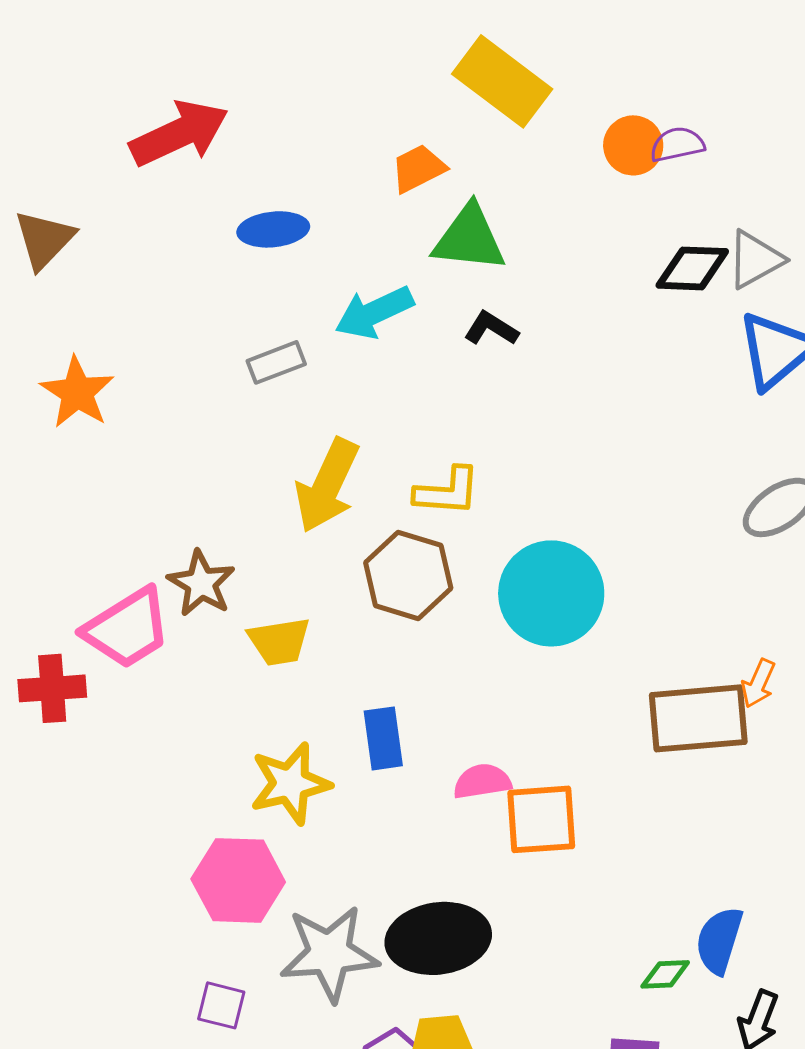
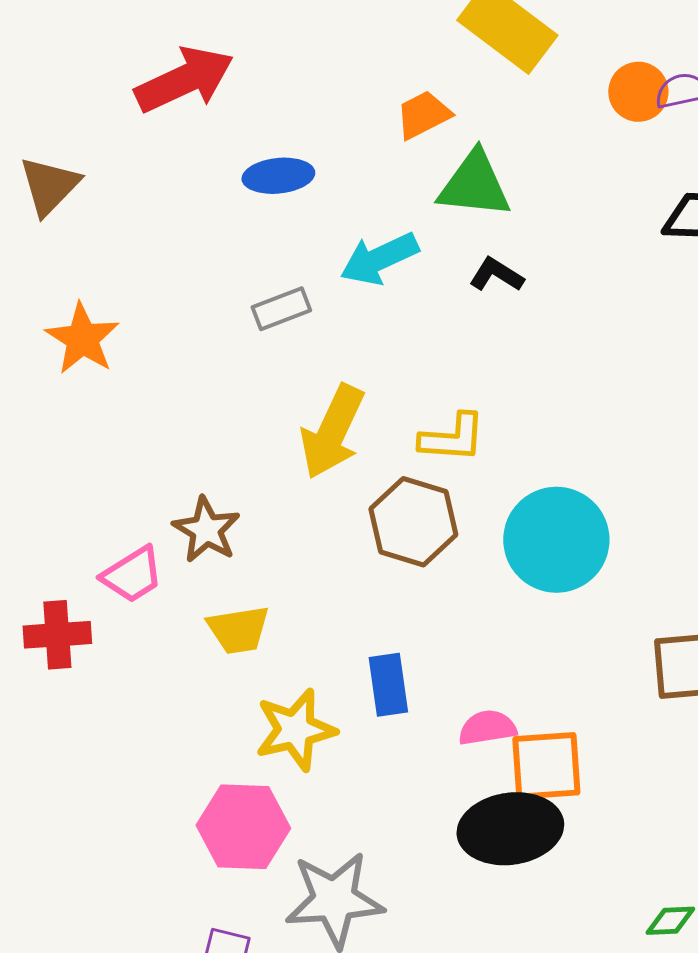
pink trapezoid: (127, 628) -> (132, 575), size x0.7
yellow trapezoid: (279, 641) -> (238, 630), moved
black ellipse: (438, 938) -> (510, 829), moved

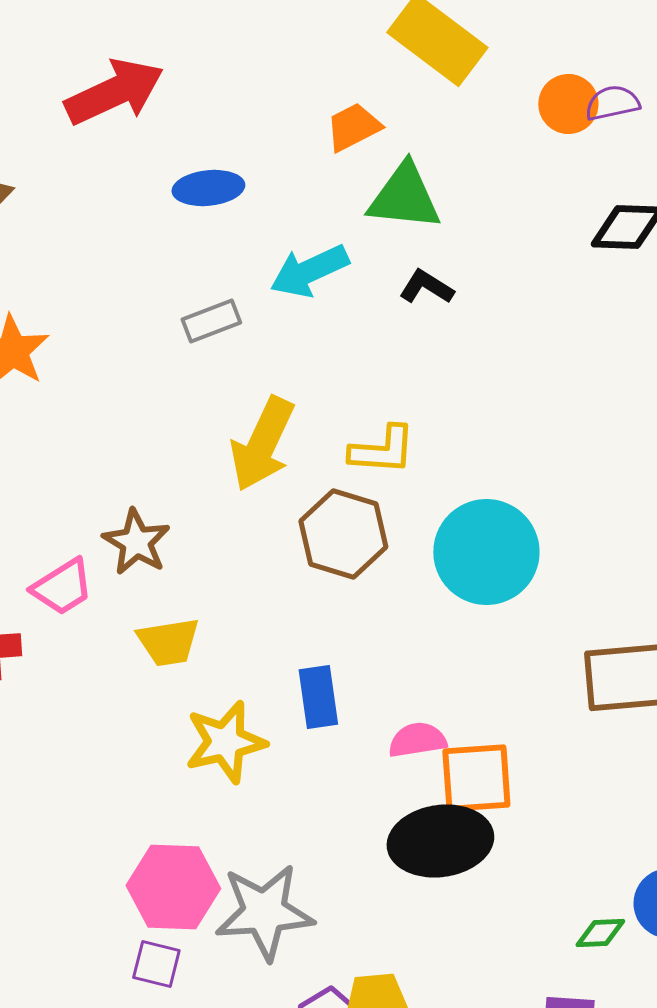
pink hexagon: (243, 827) -> (173, 887), moved

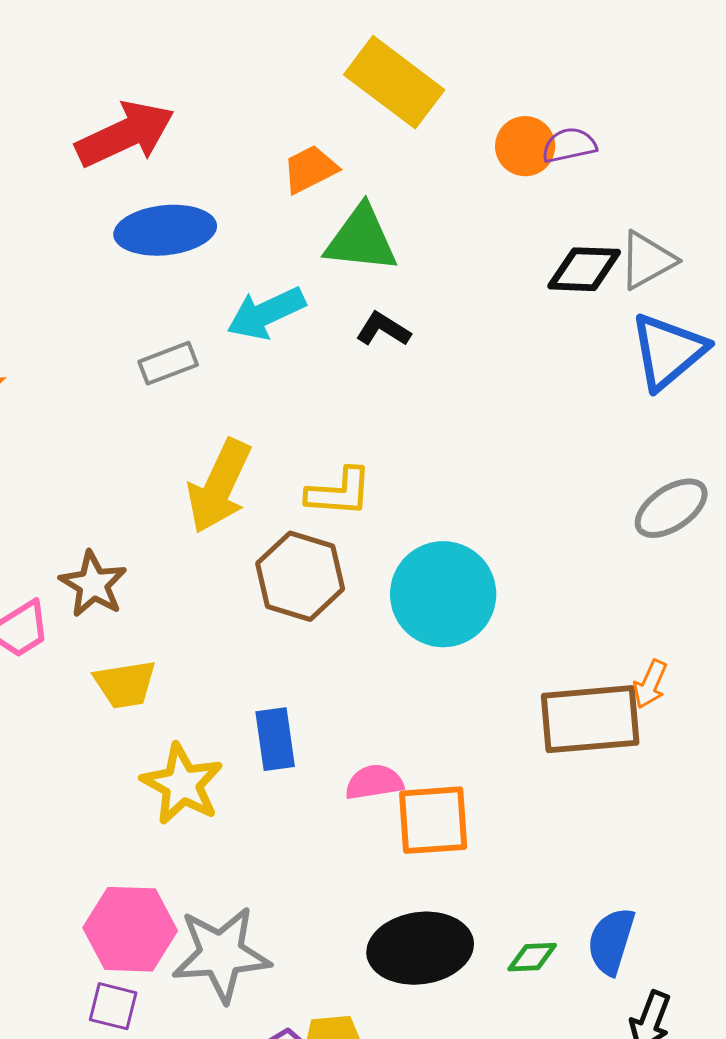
red arrow: (114, 92) -> (125, 134), moved
blue ellipse: (208, 188) -> (165, 230), size x1.4
yellow star: (225, 742) -> (182, 784), turned -30
black ellipse: (440, 841) -> (420, 948), moved
green diamond: (600, 933) -> (532, 957), moved

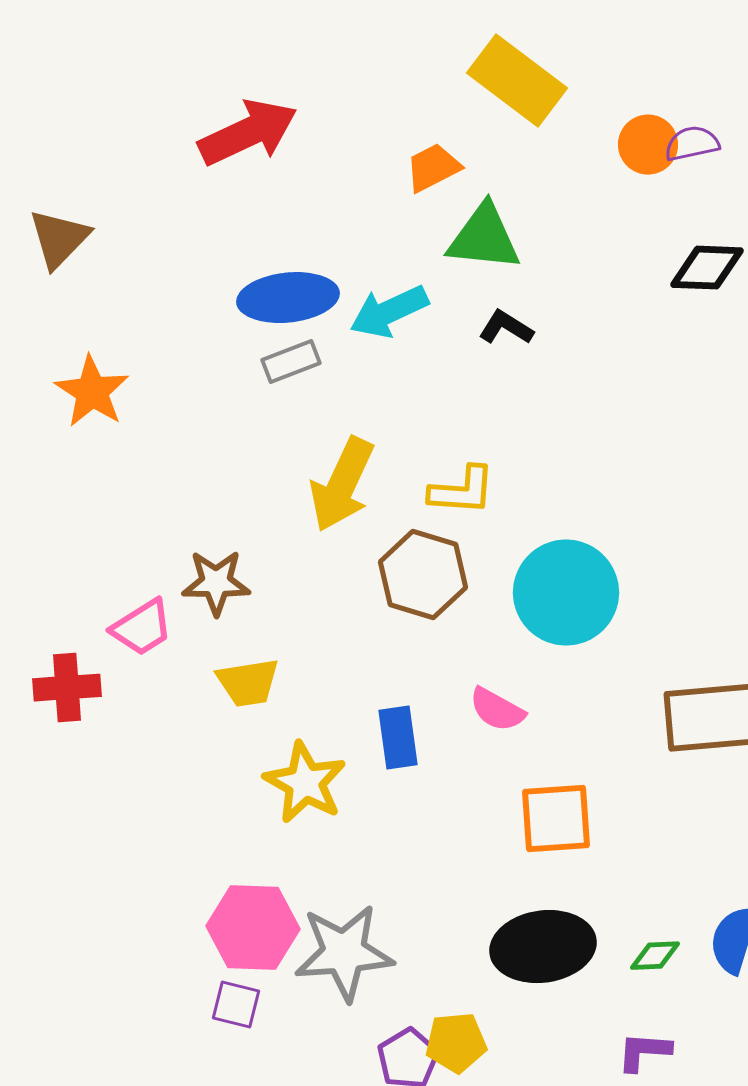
blue ellipse: (165, 230) -> (288, 298), moved
brown star: (93, 584) -> (216, 583), turned -30
pink semicircle: (374, 782) -> (497, 710), moved, turned -142

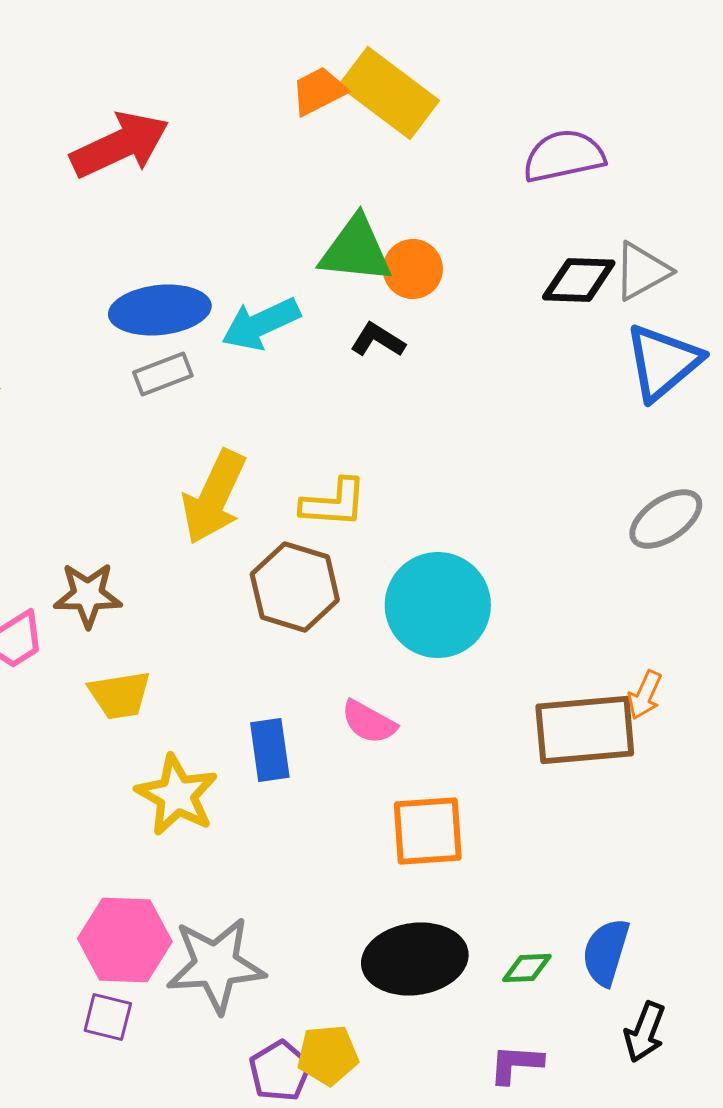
purple semicircle: (692, 144) -> (564, 156), size x1.5
orange circle: (648, 145) -> (413, 269), moved
orange trapezoid: (433, 168) -> (319, 91), moved

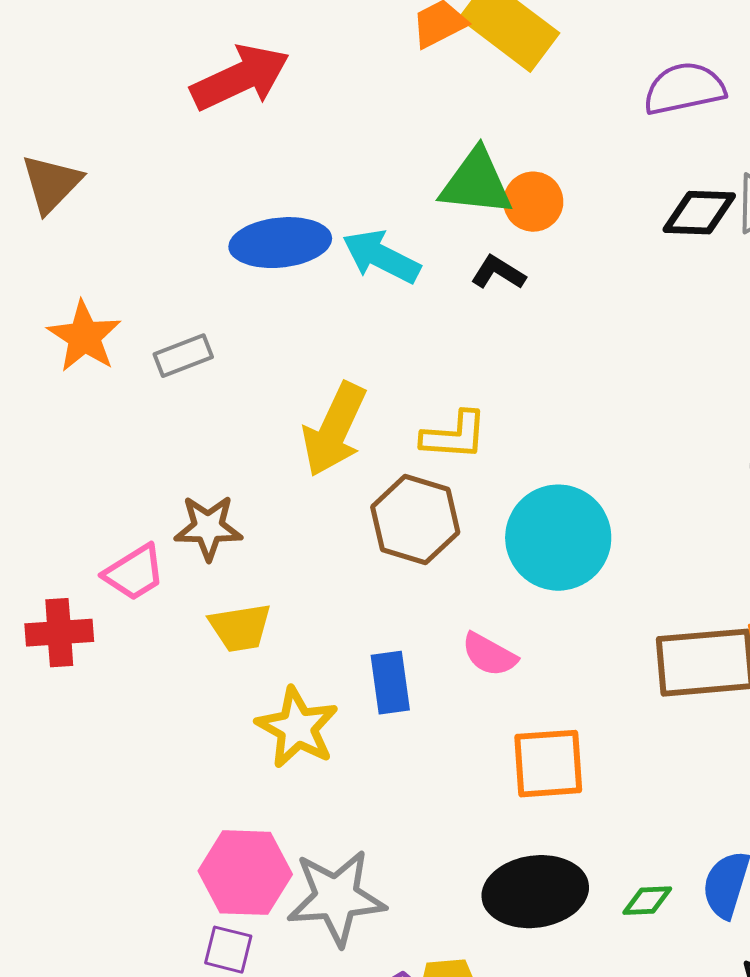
cyan arrow: (261, 324) -> (381, 257), turned 52
gray rectangle: (163, 374) -> (183, 356), moved

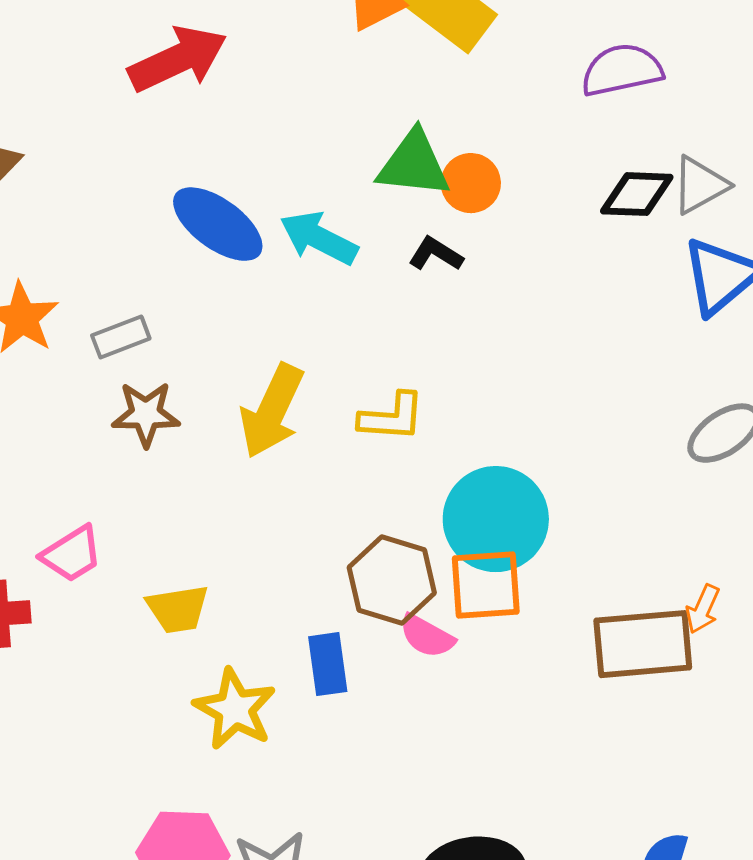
blue ellipse: (280, 243) -> (218, 224), turned 42
brown hexagon: (415, 520) -> (392, 580), moved
brown star: (208, 528) -> (146, 414), moved
orange square: (548, 764) -> (486, 585), moved

